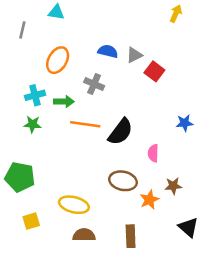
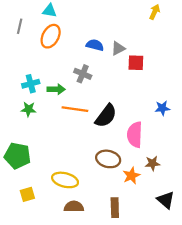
orange ellipse: (58, 60) -> (51, 36), moved
red square: (154, 71) -> (136, 63), turned -35
pink semicircle: (153, 153) -> (135, 135), size x1.6

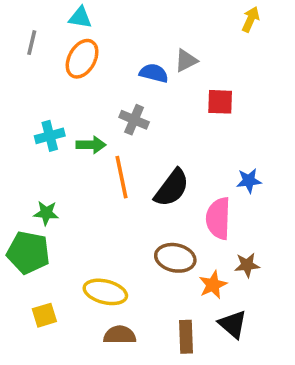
gray triangle: (118, 48) -> (186, 61), moved
blue star: (162, 108) -> (249, 181), moved
green star: (28, 109) -> (46, 213), moved
orange line: (75, 109) -> (121, 177), turned 70
black triangle: (166, 200) -> (233, 324), moved

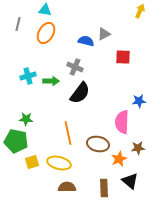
orange line: (121, 177) -> (68, 133), moved
black semicircle: (172, 188) -> (80, 93), moved
yellow square: (44, 315) -> (32, 162), moved

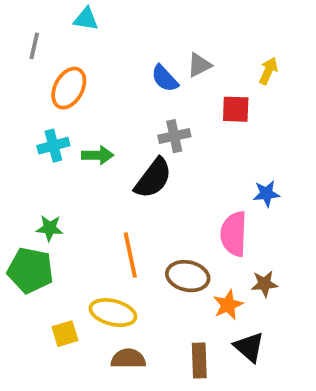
yellow arrow: (140, 11) -> (268, 71), moved
orange ellipse: (46, 33) -> (69, 88), moved
blue semicircle: (86, 41) -> (165, 78), turned -147
gray cross: (75, 67) -> (174, 136), moved, turned -35
yellow square: (32, 162) -> (65, 334), moved

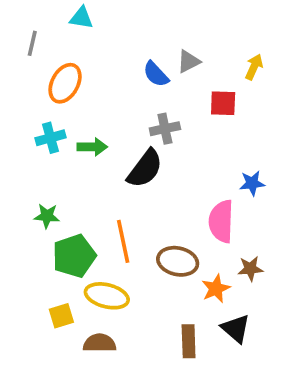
green pentagon: (30, 270) -> (74, 256), moved, turned -30
brown semicircle: (128, 359) -> (100, 343), moved

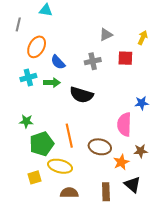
blue semicircle: (156, 74) -> (58, 62), moved
gray cross: (165, 129) -> (93, 61), moved
black semicircle: (145, 169) -> (81, 95), turned 70
brown semicircle: (100, 343) -> (69, 193), moved

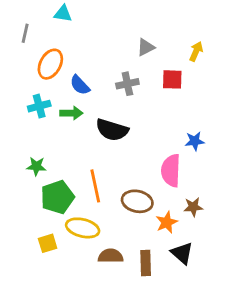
brown semicircle: (69, 193) -> (111, 256), moved

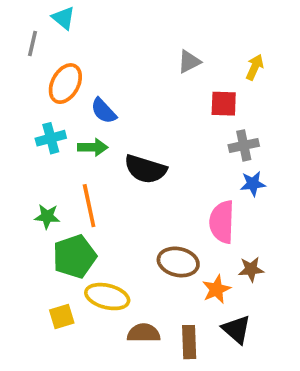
cyan triangle: (63, 14) -> (64, 18), moved, turned 30
gray cross: (127, 84) -> (244, 145), moved
orange line: (95, 186) -> (89, 206), moved

